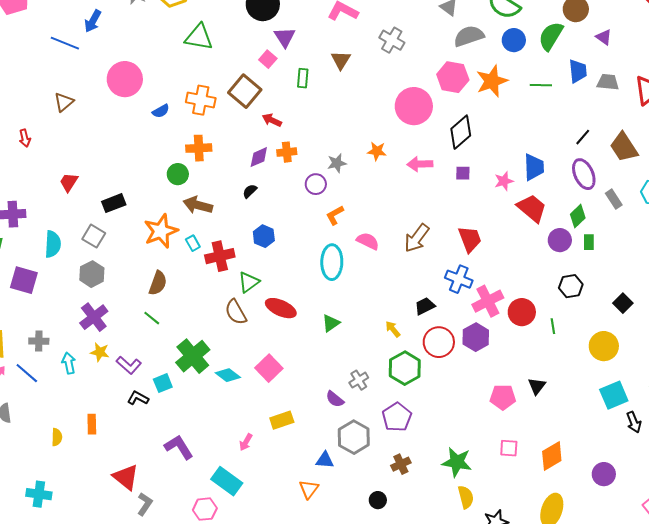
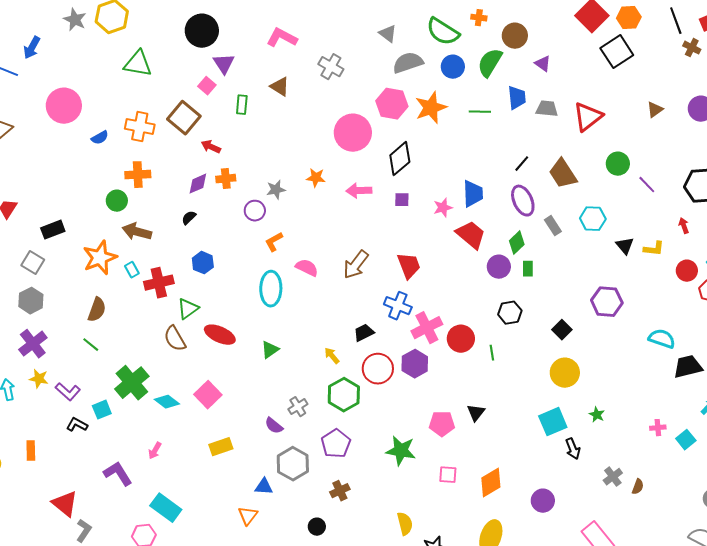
brown triangle: (341, 60) -> (280, 87), turned -30
yellow circle: (604, 346) -> (565, 373), moved
pink arrow: (246, 442) -> (155, 451), moved
green star: (457, 462) -> (401, 451), moved

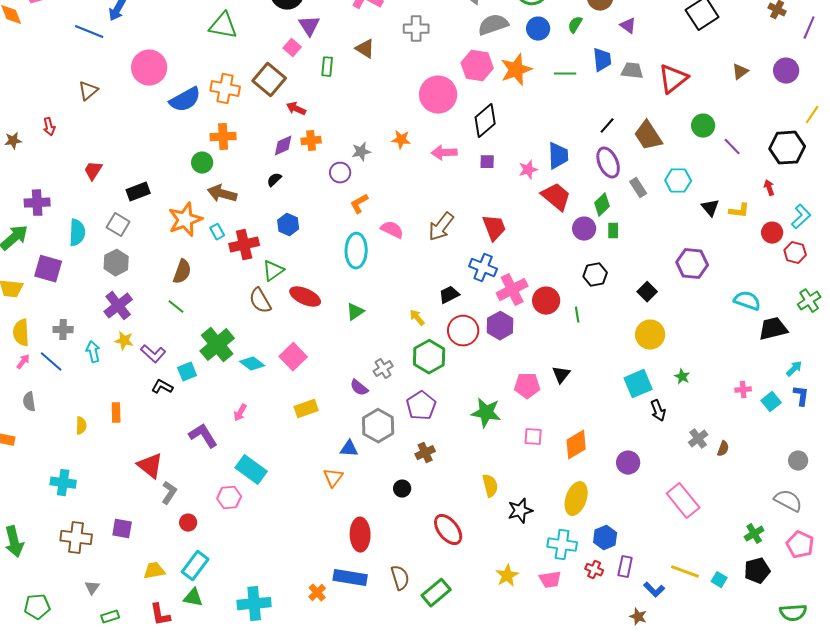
green semicircle: (490, 63) -> (575, 25), size x0.6
gray cross: (331, 67) -> (416, 29), turned -30
blue semicircle: (100, 138) -> (185, 100), size x1.8

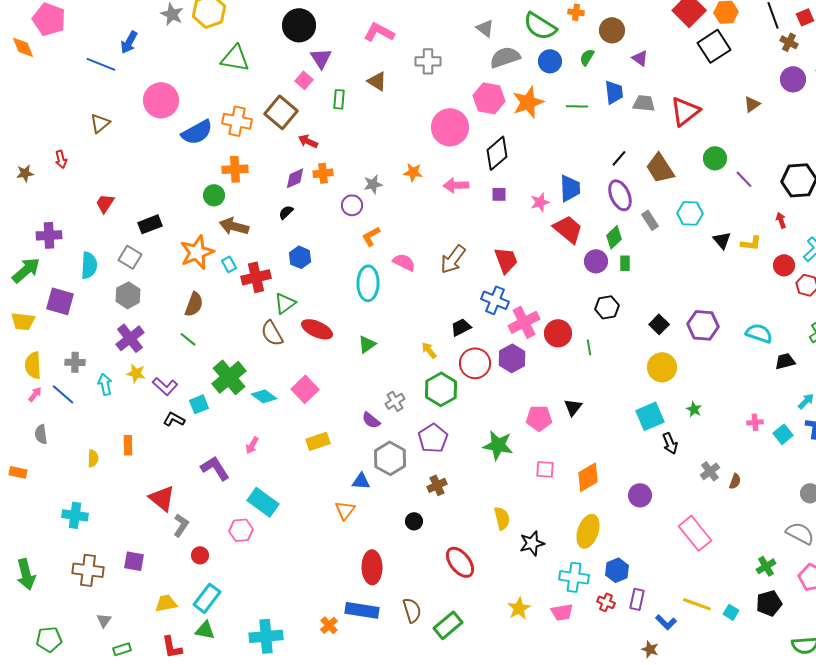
purple circle: (786, 71) -> (793, 79), moved
purple hexagon: (692, 264) -> (703, 325), moved
black trapezoid: (773, 329) -> (785, 361), size x0.7

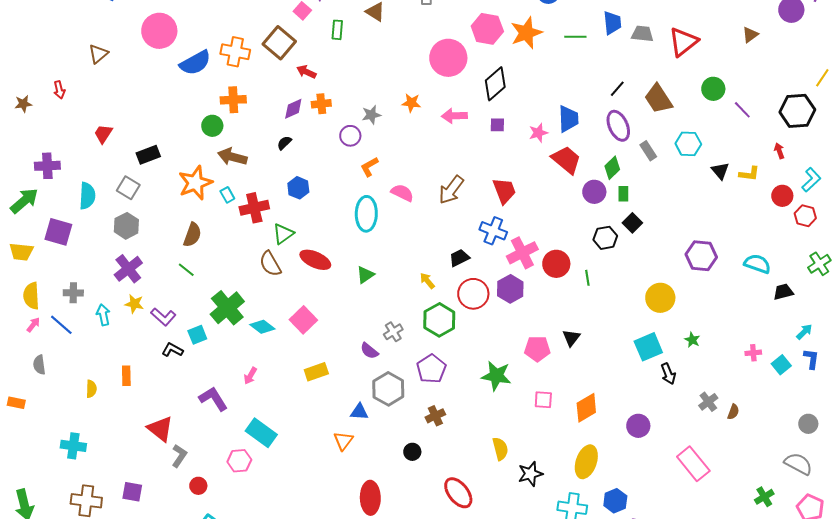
black square: (659, 324) -> (632, 223), moved

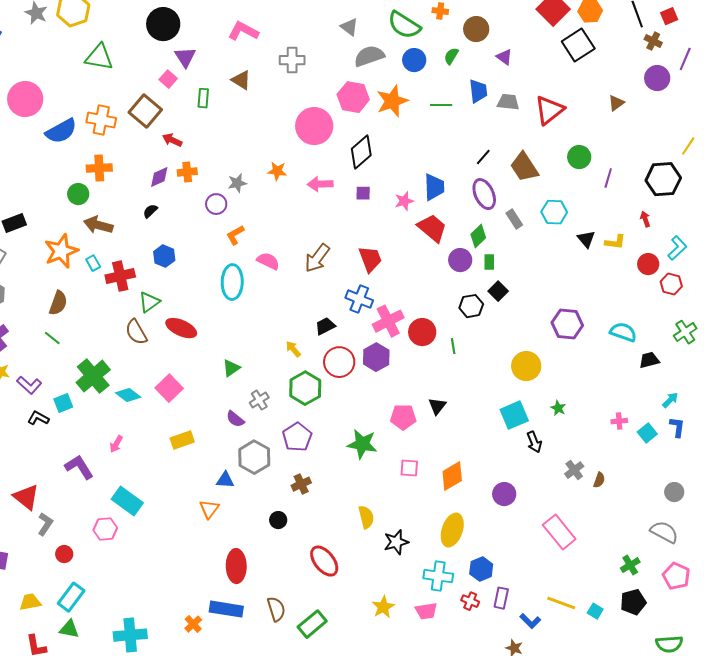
purple line: (742, 110) -> (608, 178), turned 60
green triangle: (365, 275) -> (231, 368), moved

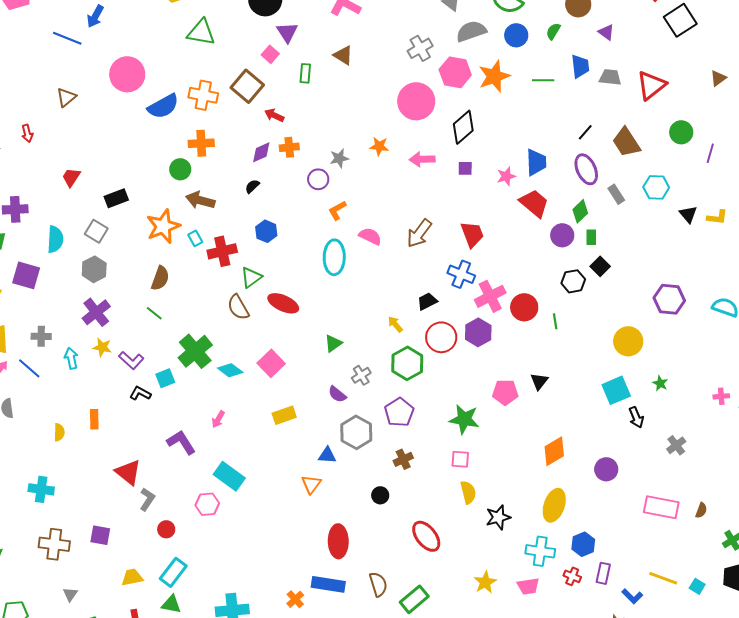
gray cross: (292, 60) -> (420, 48), moved, turned -30
pink square: (409, 468) -> (460, 459), moved
brown semicircle: (599, 480) -> (701, 510), moved
pink rectangle: (559, 532) -> (661, 507), turned -40

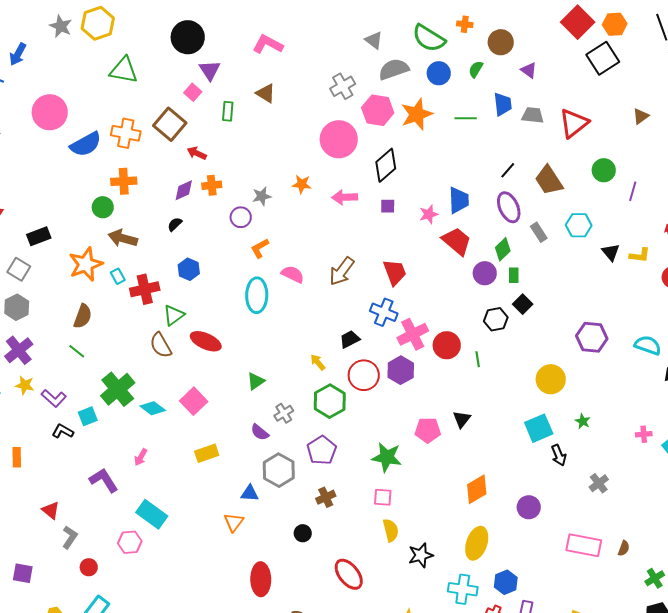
red triangle: (128, 472) -> (51, 510), size x0.7

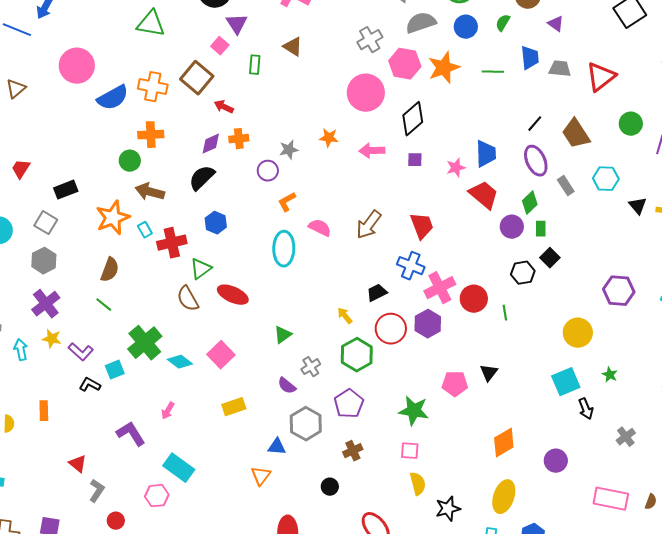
black semicircle: (175, 224) -> (202, 178), size x1.8

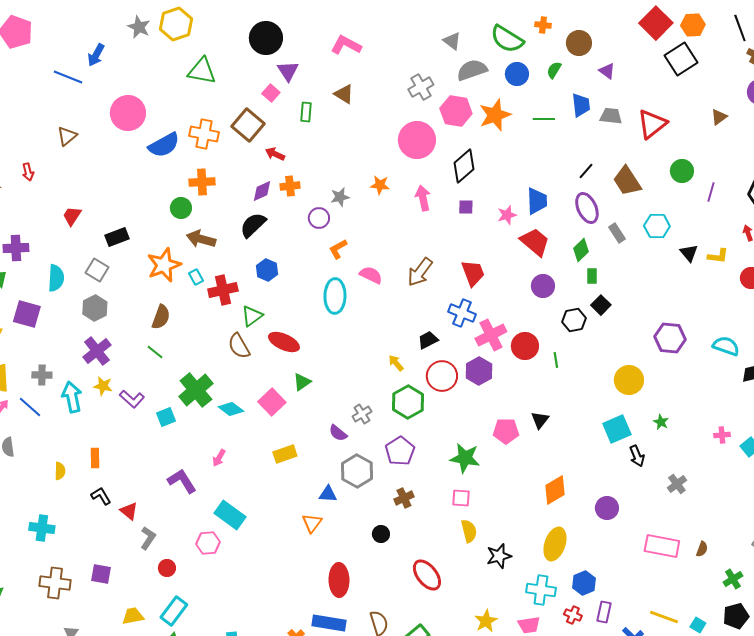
pink arrow: (372, 151) -> (423, 198), turned 80
purple circle: (512, 227) -> (543, 286), moved
green triangle: (283, 335) -> (302, 382), moved
cyan arrow: (21, 350) -> (72, 397), size x1.4
black L-shape: (90, 385) -> (101, 496), moved, turned 30

